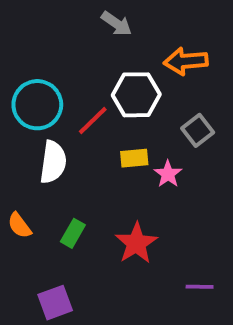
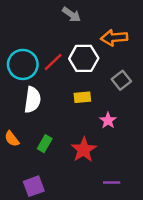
red line: (93, 121) -> (53, 62), moved
pink star: (168, 174) -> (108, 120), moved
purple line: (200, 287) -> (112, 183), moved

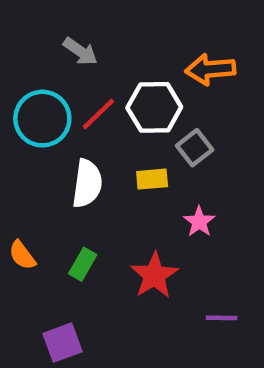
gray arrow: (71, 15) -> (80, 51), moved
gray square: (121, 80) -> (195, 148), moved
white semicircle: (33, 100) -> (87, 184), moved
purple line: (112, 183) -> (222, 318), moved

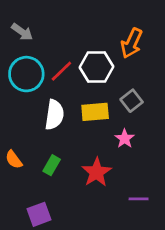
gray arrow: (80, 51) -> (22, 32), moved
orange arrow: (210, 69) -> (132, 43), turned -60
gray square: (195, 148) -> (132, 101), moved
yellow rectangle: (152, 179) -> (95, 112), size x1.4

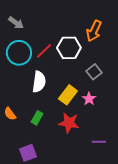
yellow rectangle: (95, 112) -> (68, 95), moved, turned -48
red star: (96, 172) -> (69, 123), turned -30

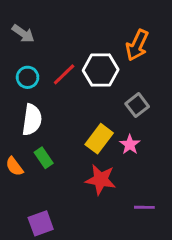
cyan circle: (19, 53) -> (28, 77), size x0.6
white semicircle: (39, 82) -> (32, 120), moved
green rectangle: (37, 118) -> (44, 158), moved, turned -64

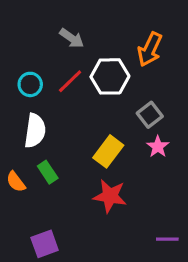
gray arrow: (23, 33) -> (72, 38), moved
pink star: (130, 145) -> (158, 147), moved
purple line: (144, 207) -> (167, 239), moved

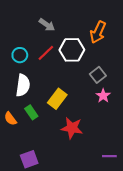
yellow rectangle: (108, 151) -> (57, 99), moved

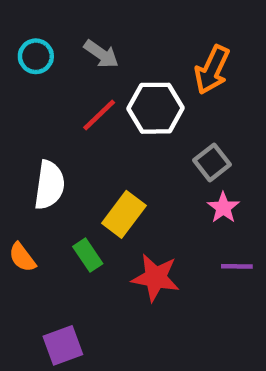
cyan circle: (20, 55) -> (36, 56), moved
green rectangle: (31, 112) -> (88, 255), moved
purple line: (109, 156) -> (237, 266), moved

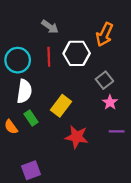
cyan circle: (36, 56) -> (18, 60), moved, size x1.5
red line: (99, 115) -> (49, 57), turned -48
green rectangle: (88, 255) -> (31, 118), moved

